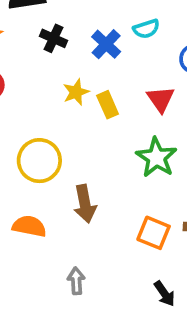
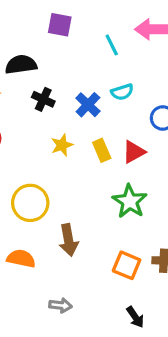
red triangle: (161, 99) -> (134, 152), turned 35
yellow rectangle: (108, 105) -> (102, 150), moved
gray arrow: (76, 281) -> (60, 305), turned 100

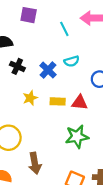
yellow rectangle: (102, 150) -> (58, 101), turned -64
red triangle: (134, 152) -> (80, 102), turned 35
green star: (130, 201) -> (77, 137), turned 30

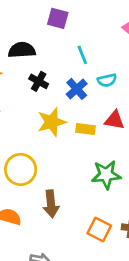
cyan line: (64, 29) -> (82, 55), moved
yellow star: (30, 98) -> (52, 122), size x1.5
red triangle: (80, 102) -> (114, 120), moved

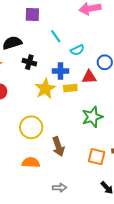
blue cross: (77, 89) -> (60, 71), moved, turned -35

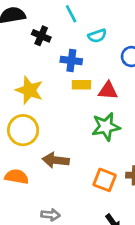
black cross: (29, 62) -> (41, 36), moved
red triangle: (89, 77) -> (108, 91), moved
yellow star: (45, 89) -> (29, 90), moved, turned -30
brown arrow: (58, 147) -> (56, 160), turned 108

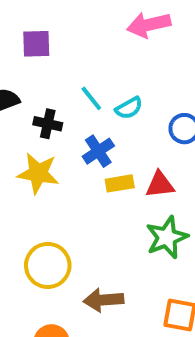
cyan line: (71, 14) -> (91, 98), moved
blue cross: (71, 61) -> (98, 151), turned -30
yellow star: (29, 90) -> (38, 173), moved

